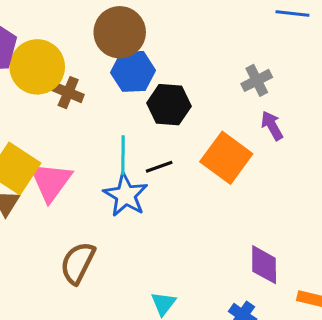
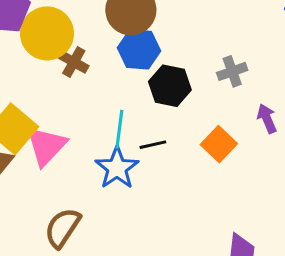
gray cross: (257, 80) -> (232, 71), moved
orange square: (226, 158) -> (219, 144), size x0.7

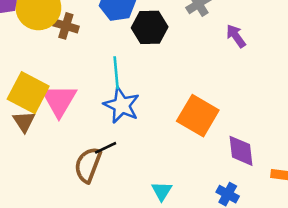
orange square: (219, 144) -> (198, 116), moved, size x1.4
black line: (153, 145) -> (106, 148), moved

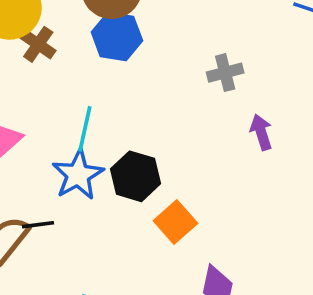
black hexagon: (150, 27) -> (135, 176), moved
orange square: (198, 116) -> (175, 222), size x0.7

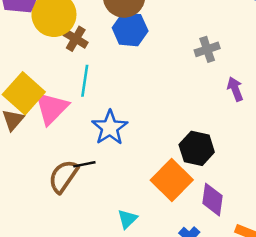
cyan line: (85, 129) -> (85, 81), moved
black hexagon: (135, 176) -> (197, 148), moved
orange square: (175, 222) -> (172, 180), moved, size x1.4

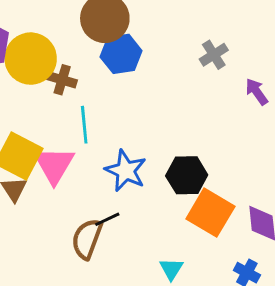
black hexagon: (197, 148) -> (187, 175), moved

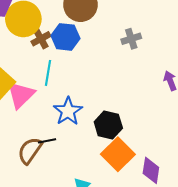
blue hexagon: (121, 54) -> (65, 37), moved
gray cross: (214, 55) -> (131, 39), moved
brown cross: (62, 80) -> (41, 39), turned 30

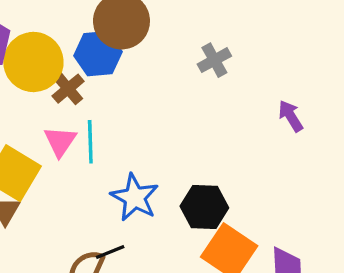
blue hexagon: (65, 37) -> (98, 54), moved
pink triangle: (21, 95) -> (60, 141), moved, size x0.7

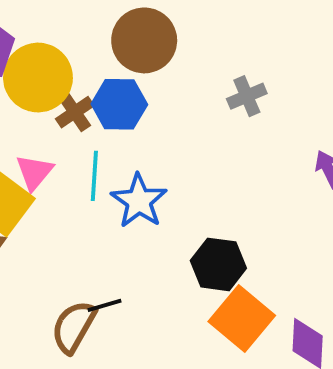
blue hexagon: (98, 54) -> (119, 104), moved
pink triangle: (60, 141) -> (34, 172), moved
blue star: (135, 197) -> (139, 201), moved

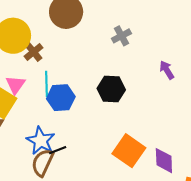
blue hexagon: (119, 104) -> (61, 98), moved
blue star: (139, 201) -> (41, 141), moved
black hexagon: (218, 264) -> (111, 89), moved

